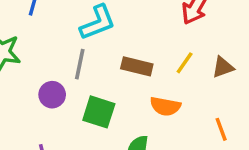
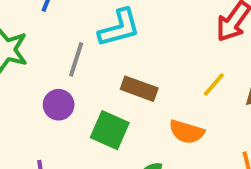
gray line: (80, 64) -> (76, 59), moved
brown rectangle: (137, 66) -> (139, 89), moved

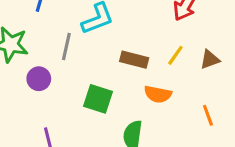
brown rectangle: (139, 89) -> (134, 60), moved
purple circle: (59, 105) -> (39, 79), moved

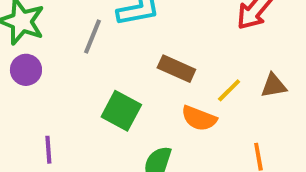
yellow line: (175, 55) -> (229, 90), moved
purple circle: (39, 79) -> (26, 70), moved

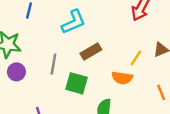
gray line: (93, 37) -> (53, 64), moved
brown rectangle: (176, 69) -> (91, 51), moved, turned -42

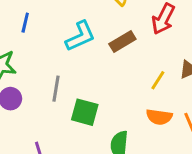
brown rectangle: (91, 51) -> (122, 41), moved
orange semicircle: (122, 78) -> (159, 117), moved

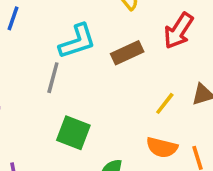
gray line: (56, 89) -> (53, 78), moved

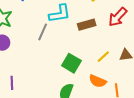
green square: (73, 133) -> (71, 63), moved

